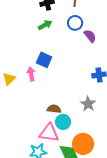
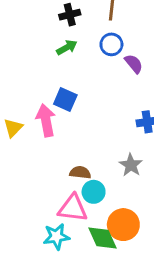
pink arrow: (31, 74) -> (46, 120), size x1.5

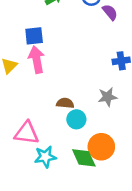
blue square: (65, 100) -> (34, 36), moved, turned -30
gray star: (131, 165) -> (108, 97), turned 30
pink triangle: (73, 208) -> (27, 133), moved

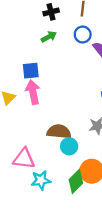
brown semicircle: (65, 103) -> (59, 132), size x1.5
green diamond: (84, 158) -> (76, 181), turned 70

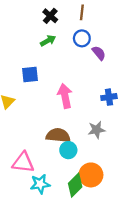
black cross: (51, 12) -> (50, 16), turned -35
pink arrow: (33, 92) -> (65, 96), moved

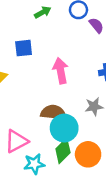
cyan circle: (68, 150) -> (64, 128), size x1.5
pink triangle: (23, 163) -> (16, 141), turned -35
green diamond: (75, 185) -> (63, 151), moved

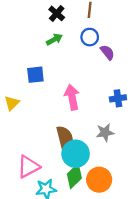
brown semicircle: (53, 113) -> (65, 138), turned 70

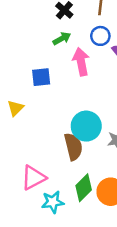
pink arrow: (72, 97) -> (81, 62), moved
cyan circle: (76, 154) -> (86, 126), moved

